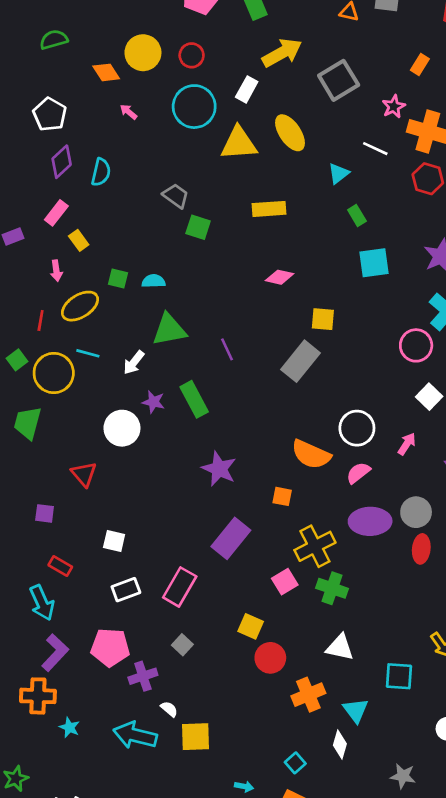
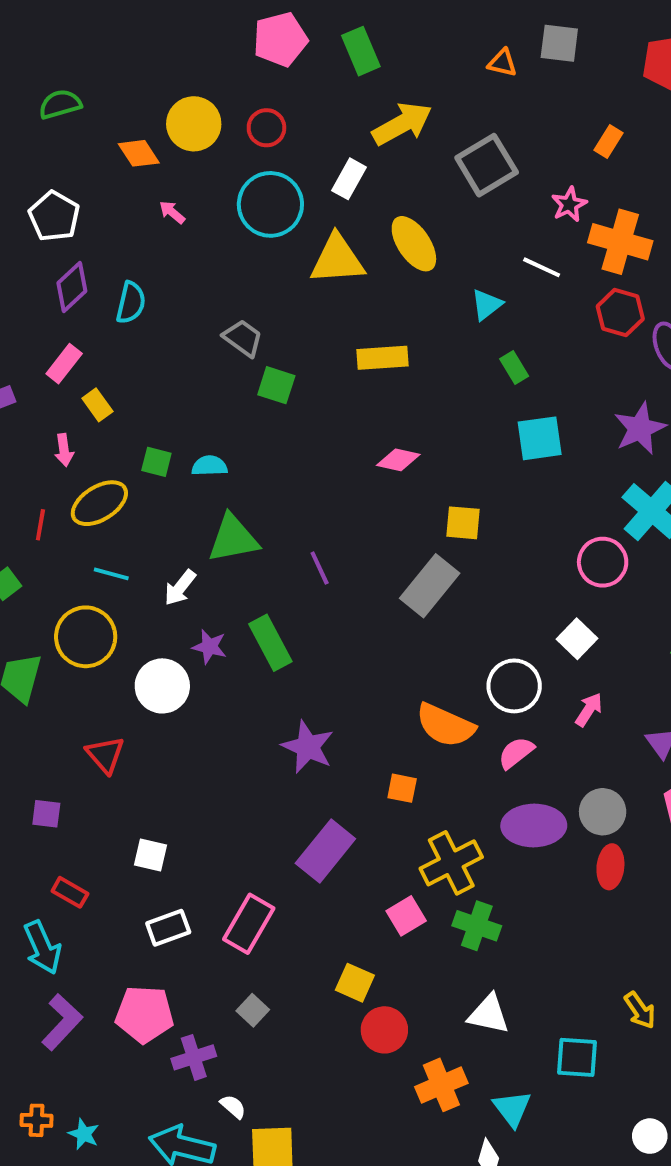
yellow circle: (54, 373) -> (86, 637), moved
white square: (429, 397) -> (577, 639), moved
orange cross: (38, 696) -> (37, 1120), moved, size x0.6

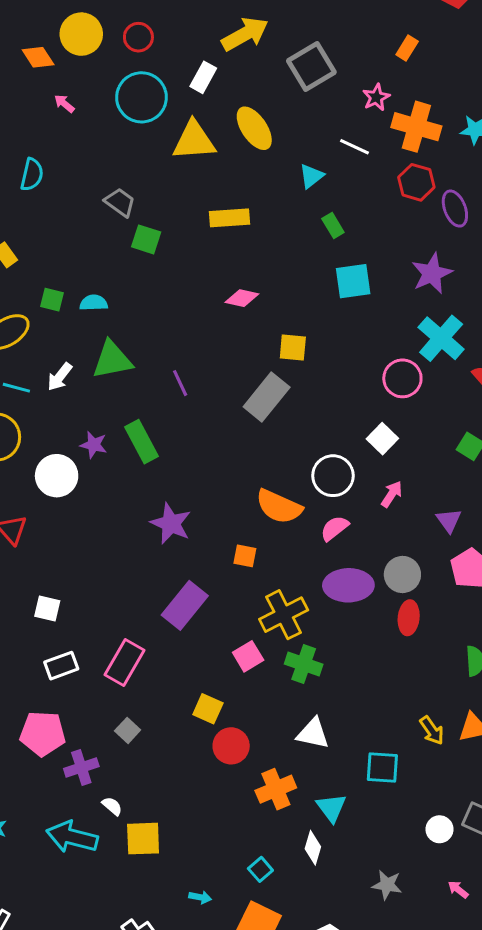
white arrow: (180, 588) -> (60, 377), moved

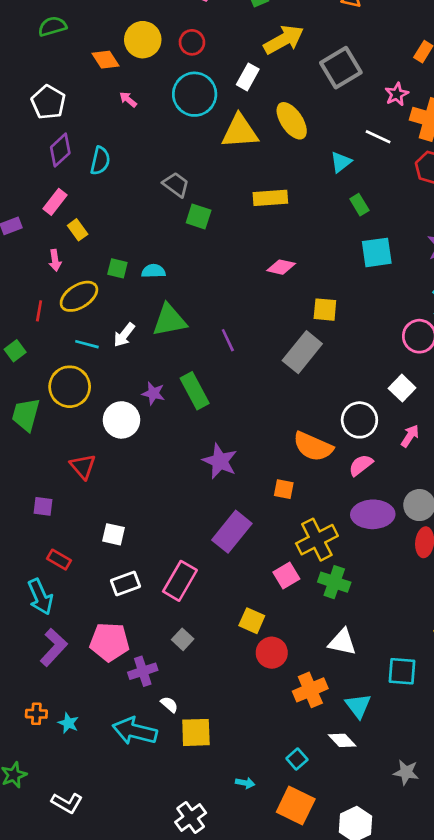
white diamond: (313, 848) -> (342, 740), turned -60

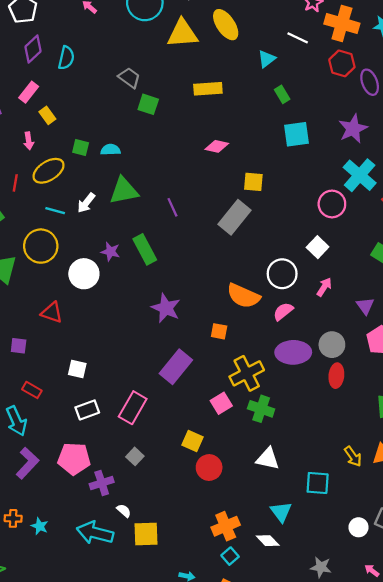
red triangle: (83, 466) -> (52, 312), turned -30
orange cross: (310, 690) -> (226, 526), moved

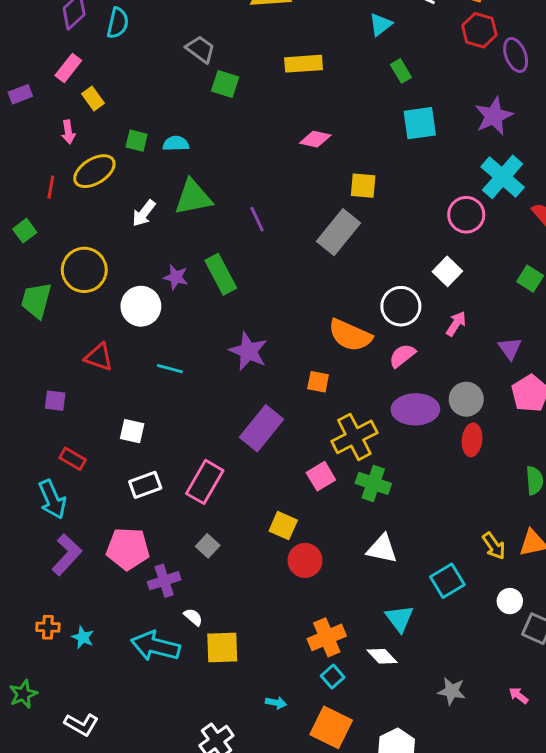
cyan line: (55, 211) -> (170, 369), moved
cyan square: (318, 483) -> (447, 581), turned -35
white circle: (359, 527) -> (510, 601), moved

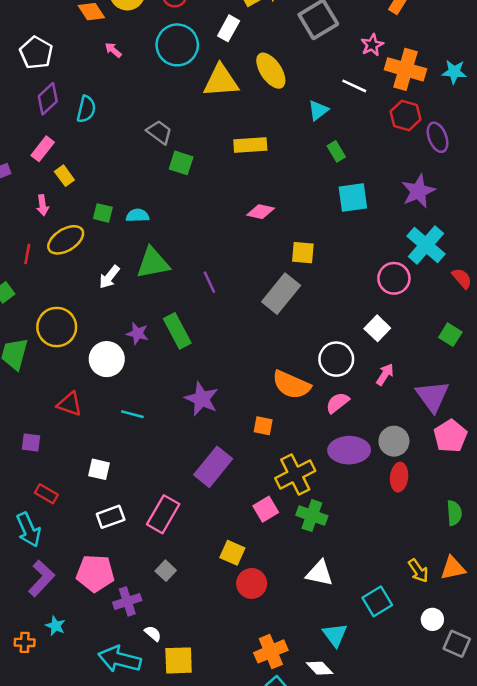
purple triangle: (510, 348) -> (432, 396), size x1.6
cyan star: (83, 637) -> (55, 626), moved

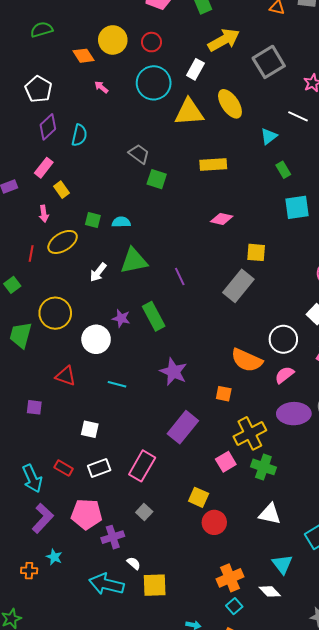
red rectangle: (46, 494) -> (64, 468), moved

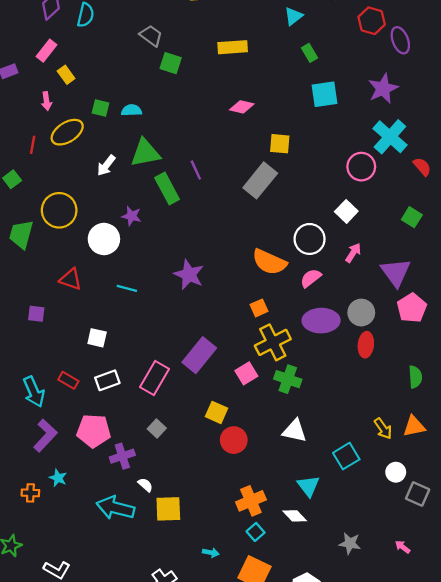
green rectangle: (154, 316) -> (167, 188), moved
orange square: (224, 394) -> (259, 308), moved, turned -35
purple rectangle: (183, 427) -> (199, 355), moved

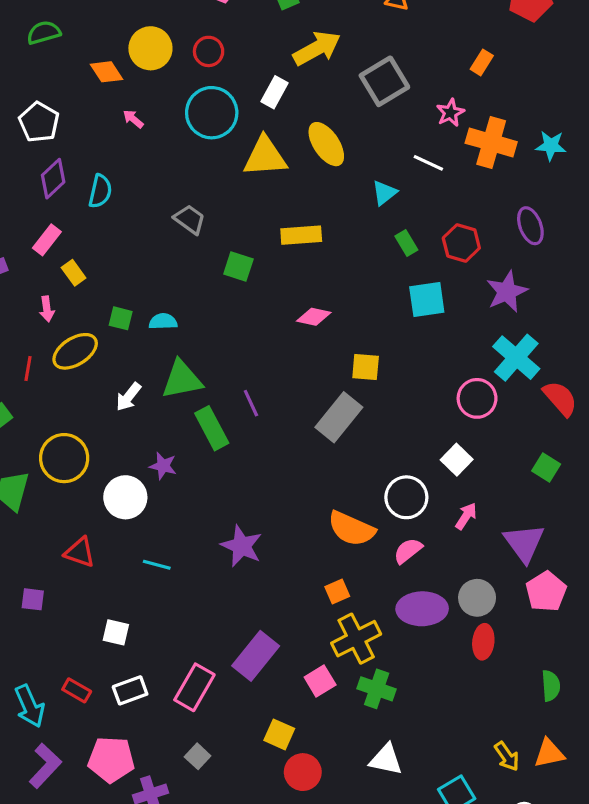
red hexagon: (372, 21) -> (461, 243), moved
green square: (171, 63) -> (238, 267), moved
red semicircle: (422, 167) -> (560, 398), size x1.4

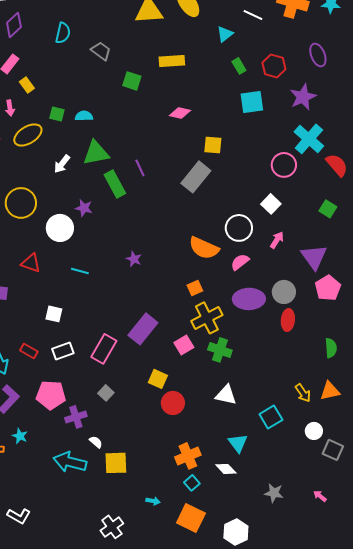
cyan semicircle: (100, 191) -> (63, 33), moved
purple star: (242, 546) -> (134, 259), size x0.6

